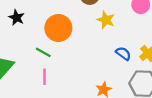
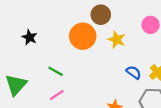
orange circle: (58, 28) -> (83, 36), moved
pink line: (44, 77) -> (57, 95), turned 56

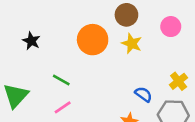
brown circle: (101, 15) -> (126, 15), moved
blue semicircle: (134, 72) -> (143, 94), moved

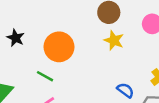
orange circle: (93, 40) -> (59, 47), moved

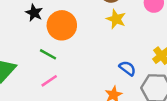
black star: (16, 38) -> (34, 13), moved

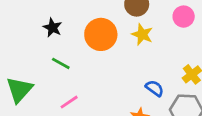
orange circle: (62, 25) -> (101, 34), moved
green line: (48, 54) -> (61, 63), moved

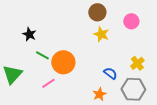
black star: (53, 28) -> (29, 34), moved
orange circle: (101, 34) -> (63, 62), moved

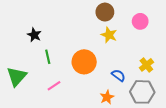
green line: (42, 55) -> (48, 57), turned 48
orange circle: (63, 62) -> (84, 62), moved

